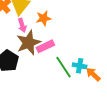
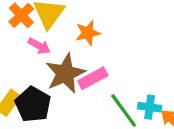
pink arrow: (22, 25) -> (39, 46), moved, turned -40

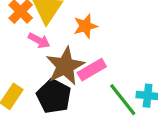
black pentagon: (33, 104) -> (54, 96), moved

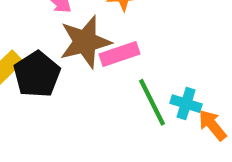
black pentagon: (54, 96) -> (37, 74), moved

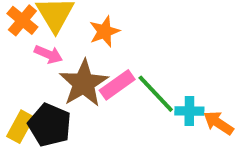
green line: (152, 102) -> (156, 94), moved

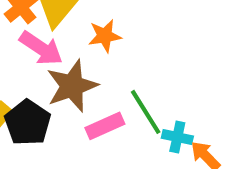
pink arrow: (48, 54) -> (41, 48), size x1.5
pink rectangle: (117, 85) -> (105, 126), moved

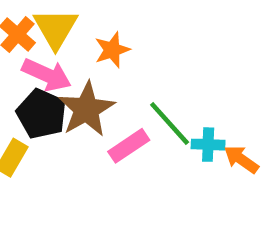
black pentagon: (28, 123) -> (42, 114), moved

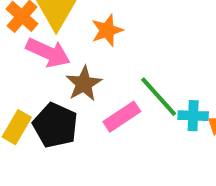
brown star: (86, 109) -> (84, 84), size x0.7
black pentagon: (42, 114) -> (55, 125), moved

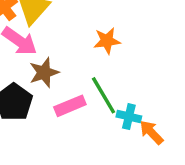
orange star: (107, 30) -> (107, 41), moved

